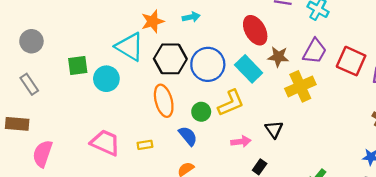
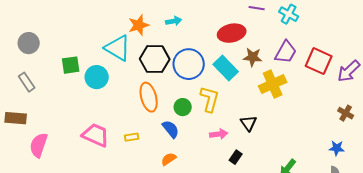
red ellipse: (255, 30) -> (232, 33), turned -72
yellow L-shape: (231, 103) -> (210, 99), turned -52

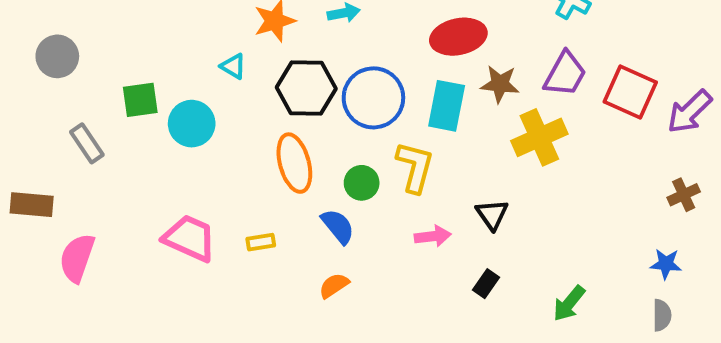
cyan triangle: (118, 48) -> (233, 66), size x0.5
cyan rectangle: (226, 68) -> (447, 106), turned 55
gray rectangle: (27, 82) -> (87, 143), moved
brown cross: (346, 113) -> (684, 195), turned 35
black rectangle: (236, 157) -> (486, 284), moved

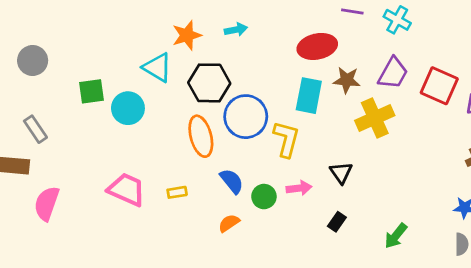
cyan triangle: (233, 66) -> (157, 68), size x1.6
blue circle: (373, 98) -> (246, 117), moved
gray rectangle: (87, 143) -> (35, 129), moved
green circle: (362, 183) -> (264, 197), moved

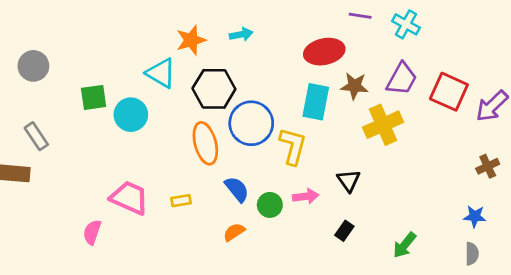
pink semicircle: (47, 204) -> (92, 232), moved, size x0.7

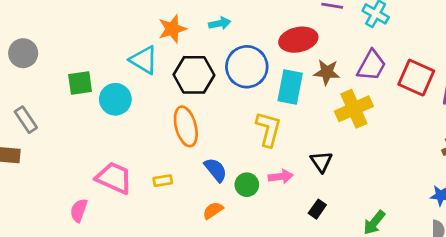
blue circle: (251, 123) -> (247, 67), moved

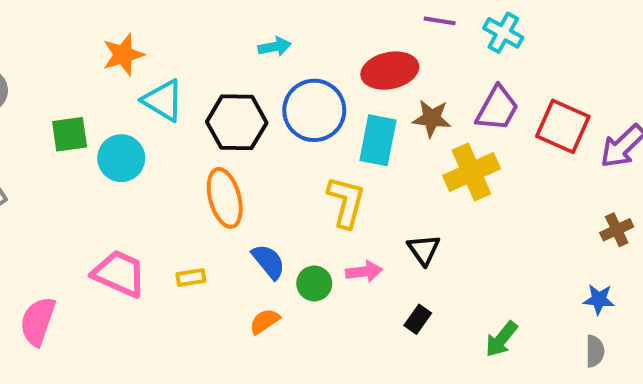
orange star: (172, 29) -> (123, 55), moved
pink semicircle: (79, 210) -> (38, 321), moved, size x1.4

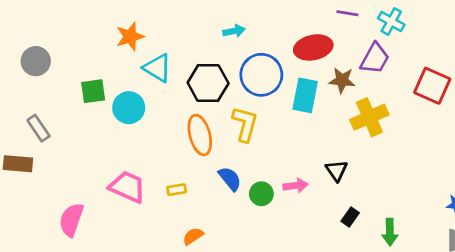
purple trapezoid: (497, 108) -> (375, 58), moved
yellow L-shape: (346, 202) -> (245, 124), moved
black rectangle: (418, 319) -> (350, 217), moved
orange semicircle: (265, 321) -> (193, 236), moved
green arrow: (501, 339) -> (390, 232), turned -40

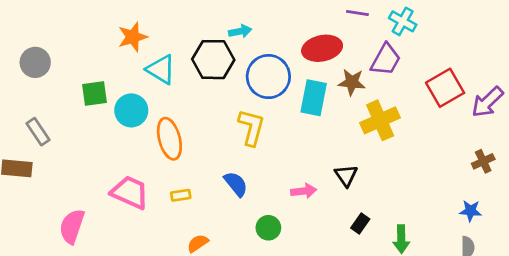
black hexagon: (208, 83) -> (213, 60), moved
red square: (432, 86) -> (445, 88), turned 36
orange ellipse: (200, 135) -> (169, 139), moved
green circle: (261, 194) -> (268, 228), moved

